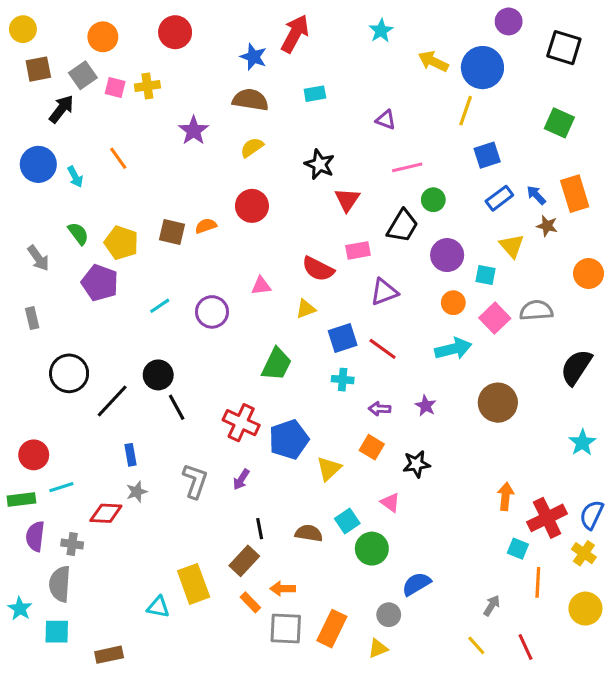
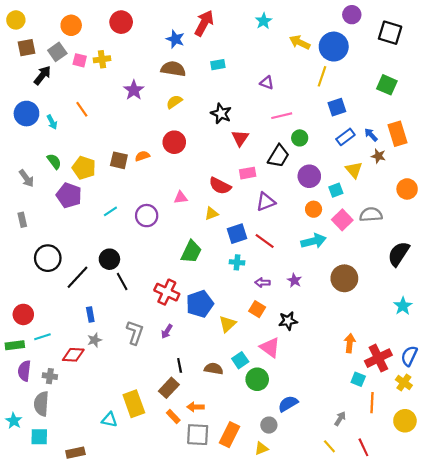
cyan square: (486, 275) -> (336, 190), turned -32
pink triangle: (390, 502) -> (270, 347), size x1.5

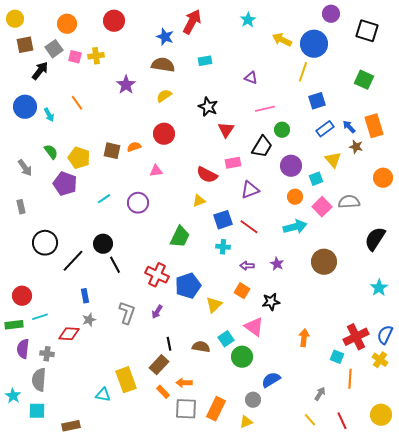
pink triangle: (181, 198) -> (156, 171), moved
orange arrow: (350, 343) -> (304, 338), moved
yellow circle: (405, 421) -> (381, 415), moved

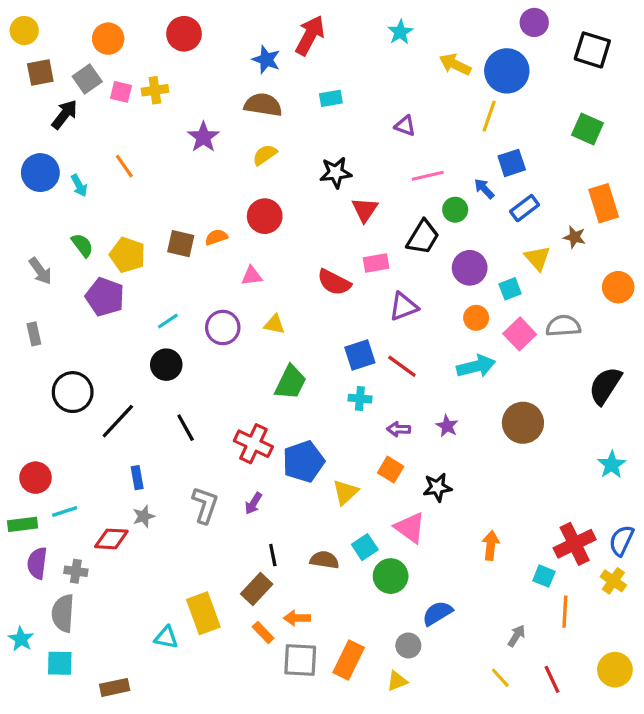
black star: (208, 107) -> (336, 173), turned -30
blue arrow: (349, 127) -> (484, 189), moved
yellow triangle: (199, 201) -> (274, 324), moved, turned 32
black circle: (103, 244) -> (166, 365), moved

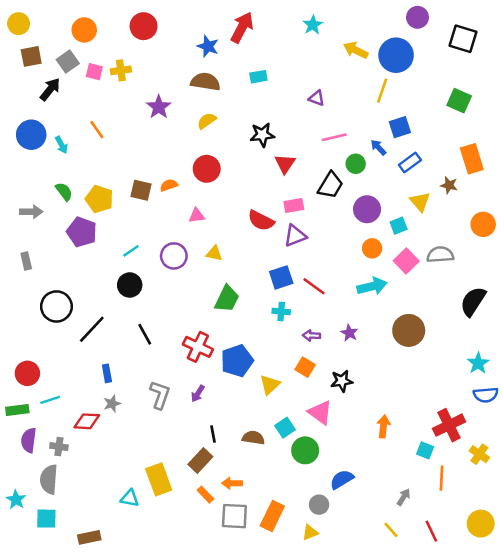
gray arrow: (40, 271) -> (31, 212), turned -55
purple triangle: (404, 307) -> (295, 236), moved
blue semicircle: (621, 541) -> (486, 395), moved, turned -120

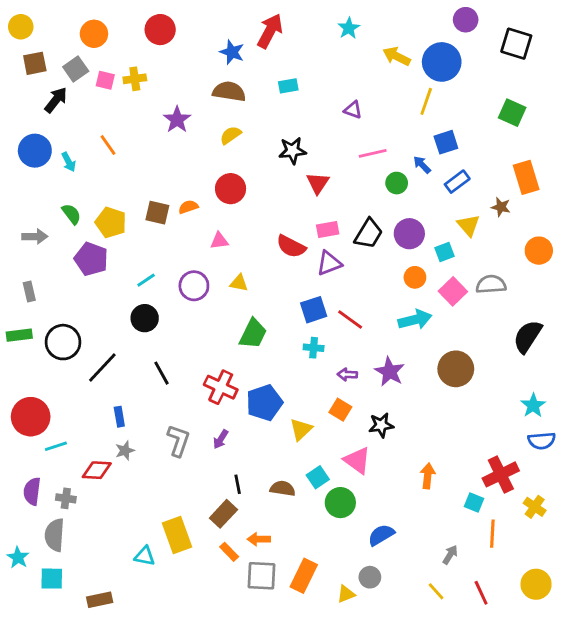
black trapezoid: (330, 185) -> (368, 234), moved
purple star: (349, 333) -> (390, 372), size x1.5
red circle: (27, 373) -> (31, 417), size x1.4
green rectangle: (17, 410) -> (19, 335), moved
gray circle: (319, 505) -> (370, 577), moved

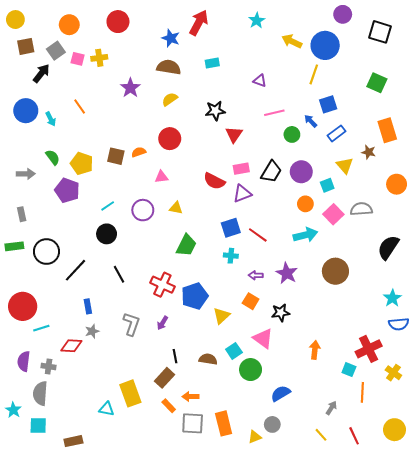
orange rectangle: (304, 576) -> (224, 423), turned -40

